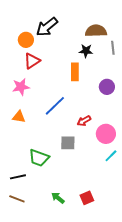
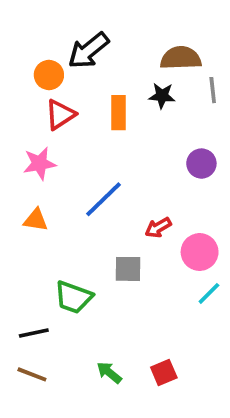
orange rectangle: (75, 72) -> (119, 113), moved

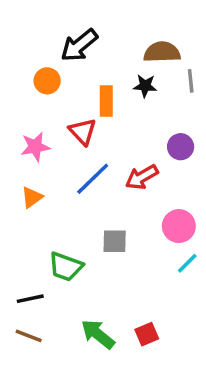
orange circle: (49, 75) -> (47, 81), moved
red triangle: (60, 115) -> (83, 131), moved, turned -40
orange triangle: (36, 220) -> (32, 197), turned -45
red arrow: (158, 228) -> (142, 177), moved, size x1.4
green arrow: (109, 373) -> (98, 334), size x1.5

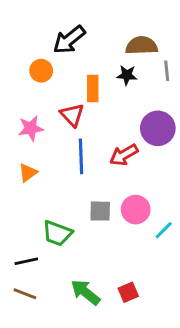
purple circle: (181, 147) -> (158, 128), size x1.5
blue line: (93, 179) -> (81, 156), turned -48
pink circle: (179, 226) -> (136, 210), moved

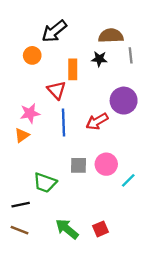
pink star: (31, 128) -> (30, 113), moved

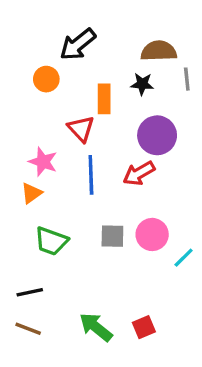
purple circle: (124, 101) -> (157, 135), moved
pink star: (30, 113) -> (43, 162), turned 30
green trapezoid: (45, 183) -> (51, 241), moved

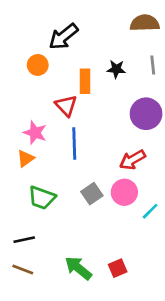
brown semicircle: (159, 51) -> (145, 23), moved
purple circle: (157, 135) -> (146, 114), moved
red arrow: (139, 173) -> (132, 160), moved
gray square: (112, 236) -> (92, 194), turned -35

